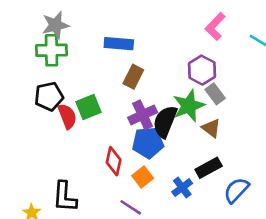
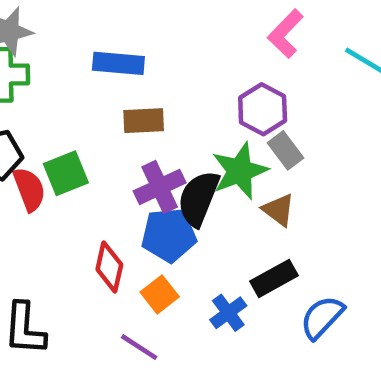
brown rectangle: (133, 77) -> (144, 121), turned 60

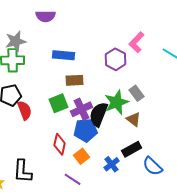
purple hexagon: (263, 109) -> (116, 59), moved
green square: (66, 173) -> (59, 103), moved
blue semicircle: (322, 317) -> (153, 166), turned -90

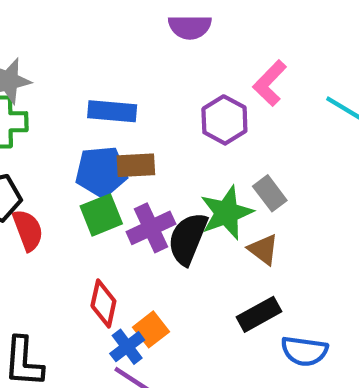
purple semicircle: (46, 16) -> (190, 27), moved
blue pentagon: (86, 130) -> (101, 172), moved
blue cross: (112, 164) -> (127, 347), moved
blue semicircle: (153, 166) -> (304, 351), turned -35

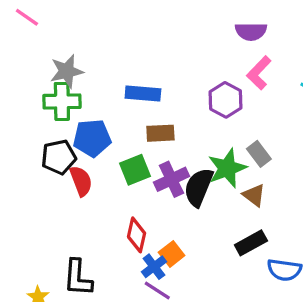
purple semicircle: (190, 27) -> (251, 32), moved
blue pentagon: (101, 172) -> (92, 138), moved

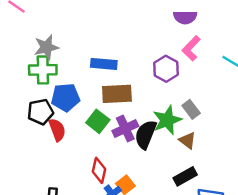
brown rectangle: (160, 133) -> (117, 94), size x1.4
green square: (135, 170) -> (98, 121), turned -30

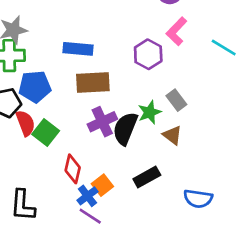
green star: (167, 120) -> (150, 112), size x0.7
green square: (98, 121) -> (46, 132), moved
black rectangle: (185, 176) -> (147, 177), moved

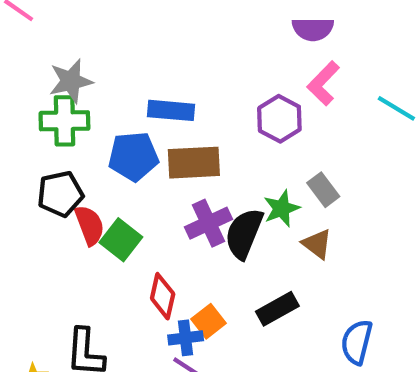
blue pentagon: (35, 87) -> (133, 156), moved
blue cross: (87, 196) -> (186, 338), turned 30
blue semicircle: (198, 199) -> (357, 342), turned 96

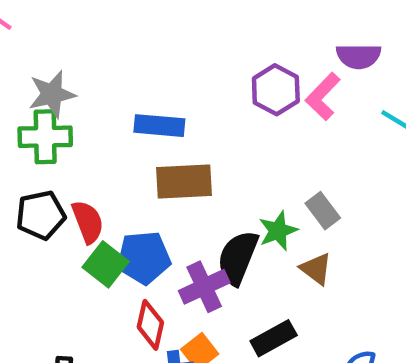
purple semicircle: (313, 29) -> (359, 56), moved
purple hexagon: (279, 119) -> (276, 90), moved
blue pentagon: (133, 156) -> (144, 258), moved
purple cross: (209, 223) -> (204, 287), moved
red semicircle: (90, 225) -> (88, 222), moved

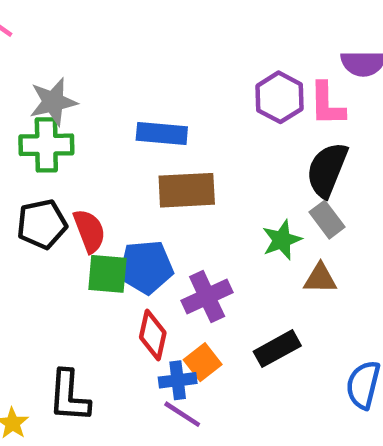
pink L-shape: (323, 96) -> (327, 104), turned -45
black semicircle: (238, 258) -> (327, 170), moved
green square: (106, 264) -> (107, 274), turned -33
brown triangle: (316, 269) -> (320, 278), turned -36

